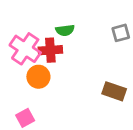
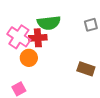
green semicircle: (65, 30) -> (49, 23), size x1.6

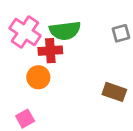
pink cross: (19, 37) -> (25, 32), moved

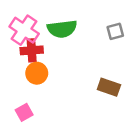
red cross: (50, 51) -> (32, 50), moved

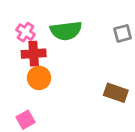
pink cross: (24, 30) -> (26, 32), size x0.6

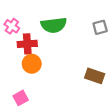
pink cross: (26, 32) -> (12, 26), moved

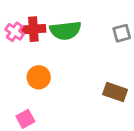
red cross: (27, 44) -> (33, 29), moved

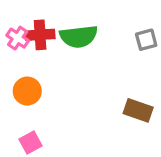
orange circle: (39, 77) -> (27, 91), moved

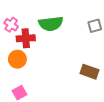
red cross: (40, 35) -> (26, 38), moved

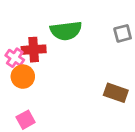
pink cross: (11, 25) -> (15, 58), moved

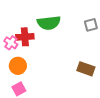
orange circle: (23, 77) -> (18, 66), moved

